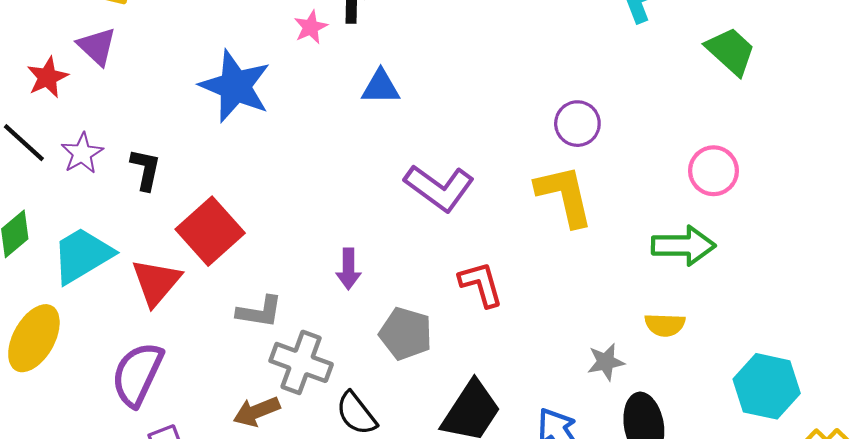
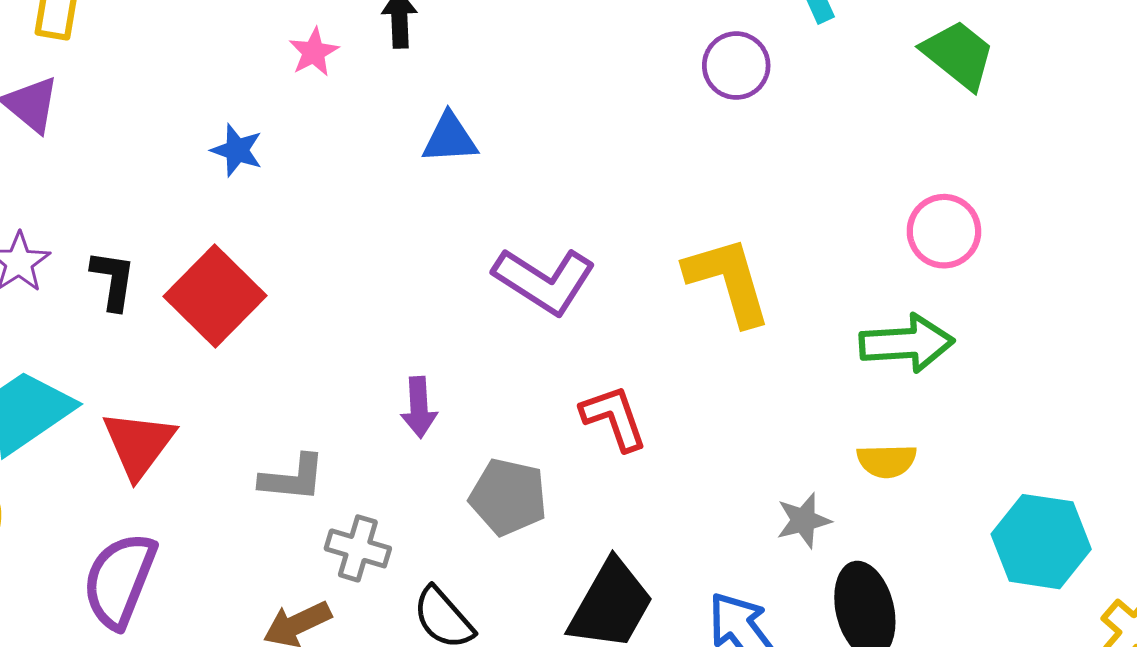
pink star: (311, 27) -> (314, 52), moved
blue star: (235, 86) -> (237, 150), size x0.5
purple circle: (577, 124) -> (736, 66), moved
red square: (210, 231) -> (215, 296), moved
gray cross: (301, 362) -> (358, 548), size x0.7

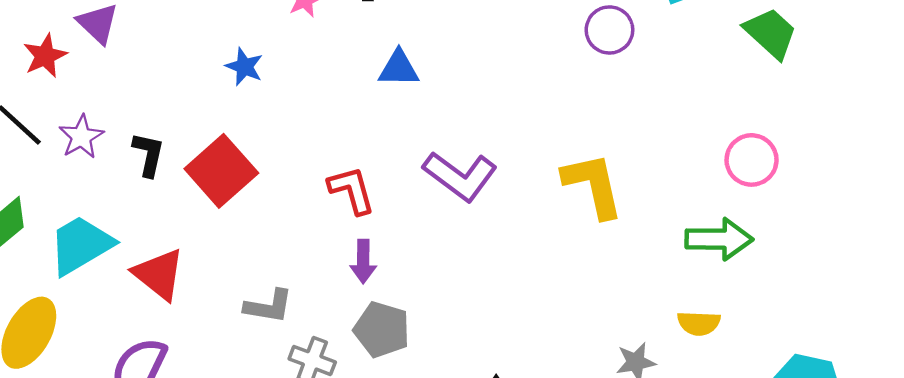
red L-shape: (614, 418) -> (352, 190), moved
red triangle: (139, 444) -> (159, 274), turned -32
gray pentagon: (508, 497) -> (382, 330), moved

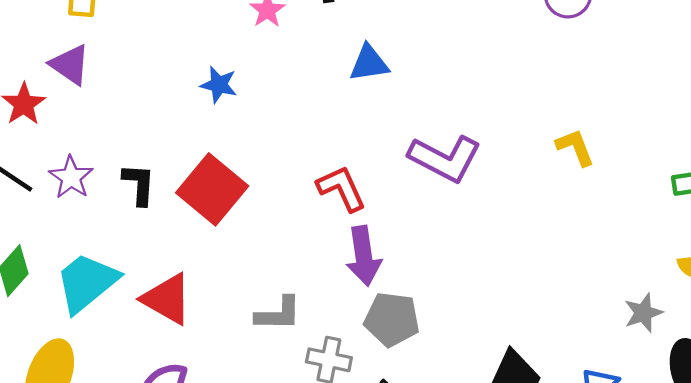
yellow L-shape: (593, 185) -> (575, 147), size x0.6
purple arrow: (363, 261) -> (364, 256), size x1.4

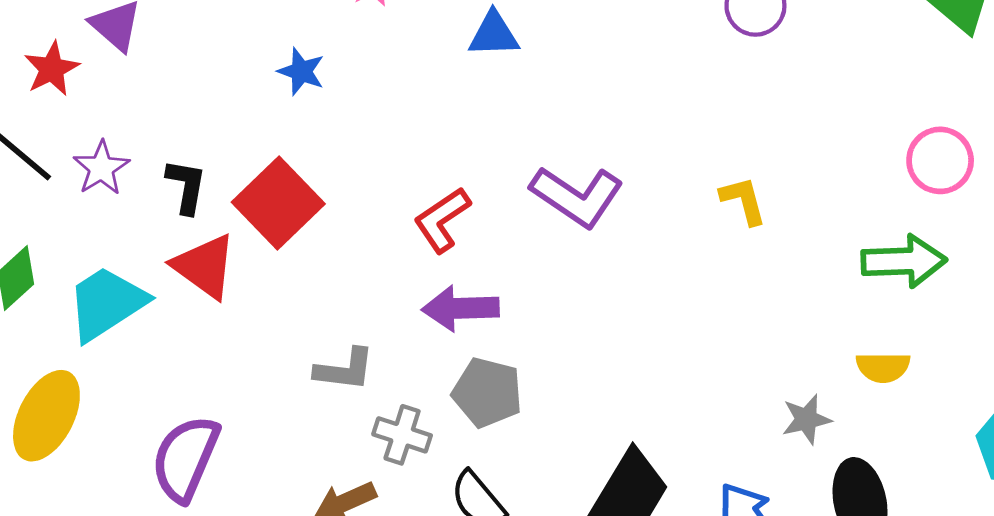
blue triangle: (369, 63) -> (494, 34), moved
red L-shape: (342, 188) -> (442, 220), turned -106
purple arrow: (364, 256) -> (460, 308), turned 90
red triangle: (167, 299) -> (205, 266), moved

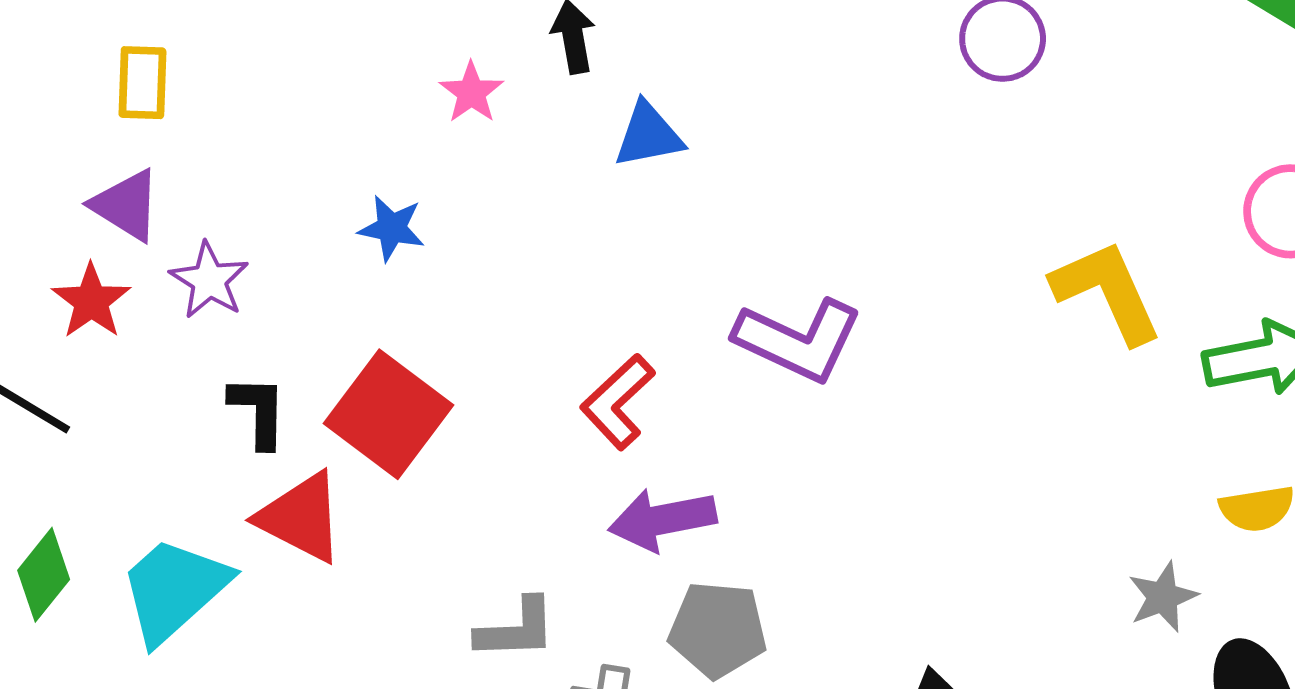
red star: (52, 69) -> (91, 301), moved
purple star: (101, 168) -> (209, 280), moved
yellow L-shape: (743, 201) -> (1107, 292), moved, size x1.6

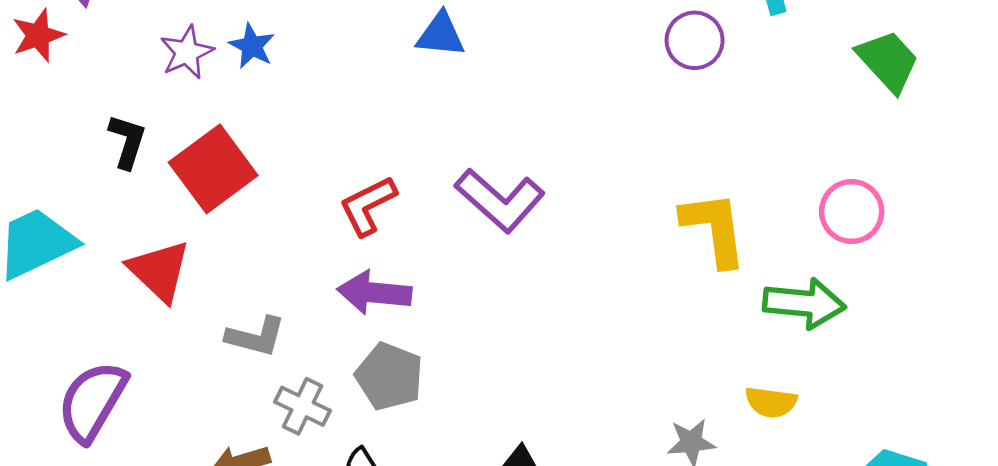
purple star: (209, 280) -> (187, 52), moved
red triangle: (301, 518) -> (159, 271), moved

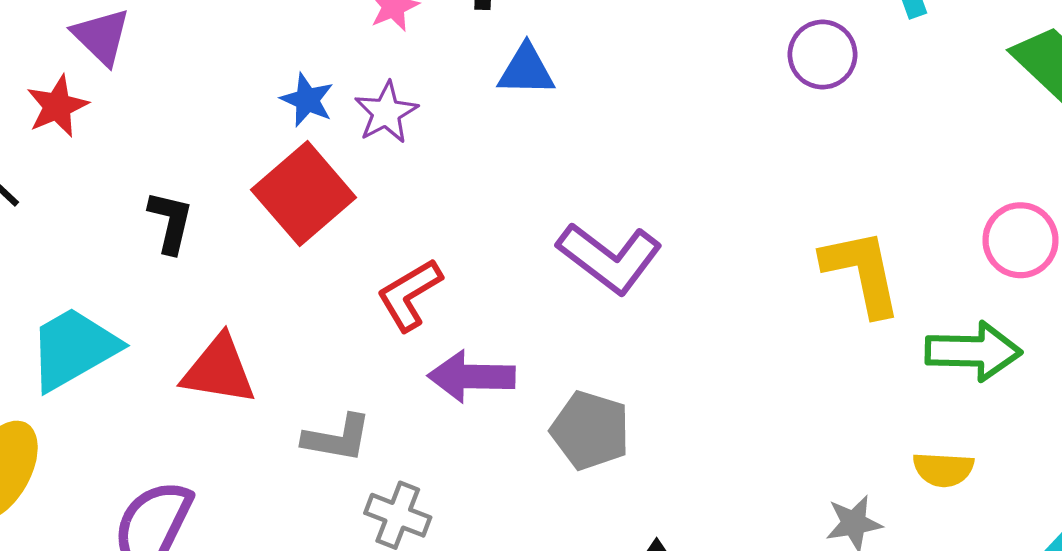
purple star: (187, 52) -> (386, 112), moved
red square: (213, 169) -> (304, 194), moved
red L-shape: (368, 206) -> (409, 295), moved
red triangle: (159, 271) -> (219, 370), turned -30
gray pentagon: (389, 376) -> (590, 430), moved

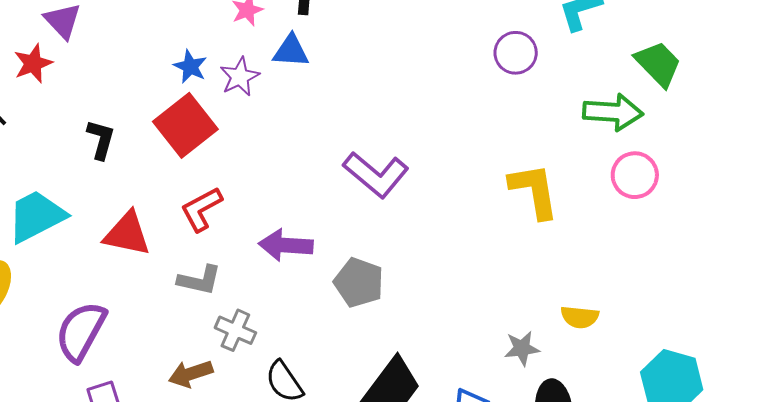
blue triangle: (526, 70) -> (291, 51), moved
red L-shape: (409, 295) -> (201, 209), moved
green arrow: (973, 351) -> (613, 112), moved

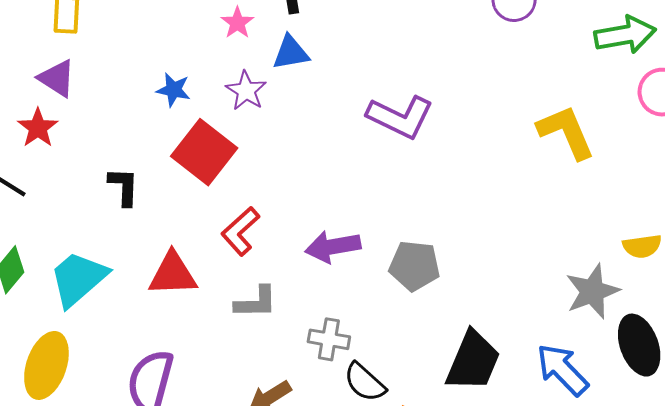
blue star: (190, 67) -> (173, 90), moved
purple L-shape: (376, 174) -> (400, 117), moved
gray cross: (235, 330) -> (329, 339), moved
gray star: (522, 348) -> (592, 291), size x1.5

